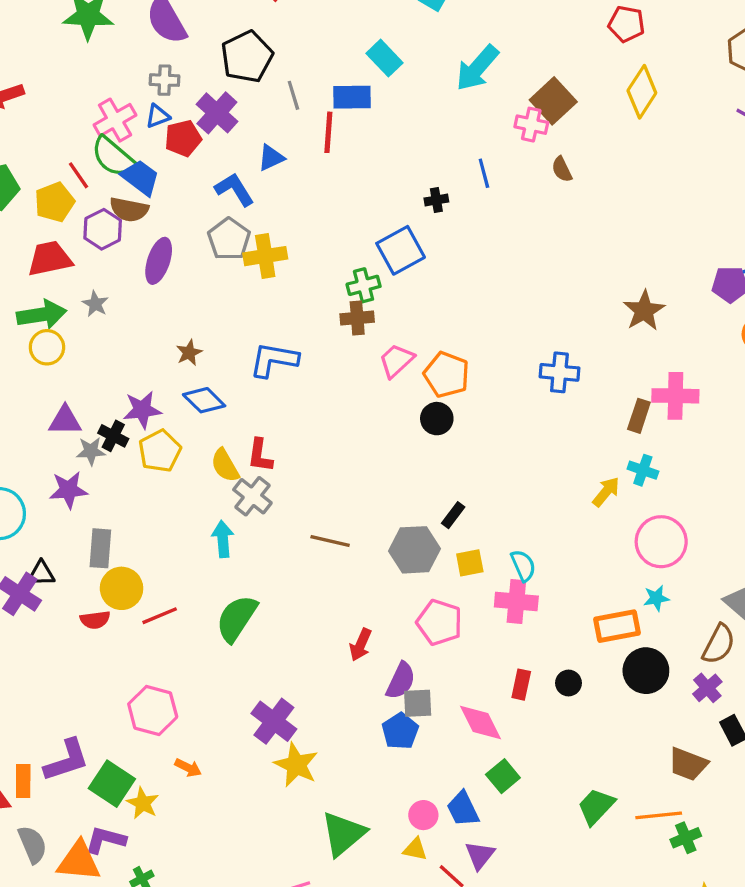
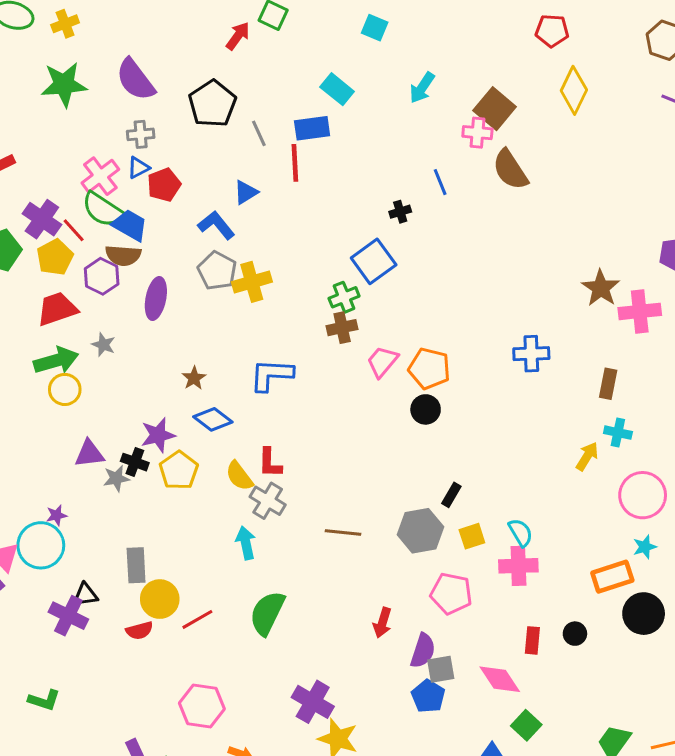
cyan arrow: (477, 68) -> (422, 88), size x0.7
purple cross: (217, 113) -> (42, 219), moved
brown semicircle: (562, 169) -> (510, 170), size x1.8
pink cross: (675, 396) -> (640, 311), moved
purple star: (68, 490) -> (56, 515), moved, size x0.6

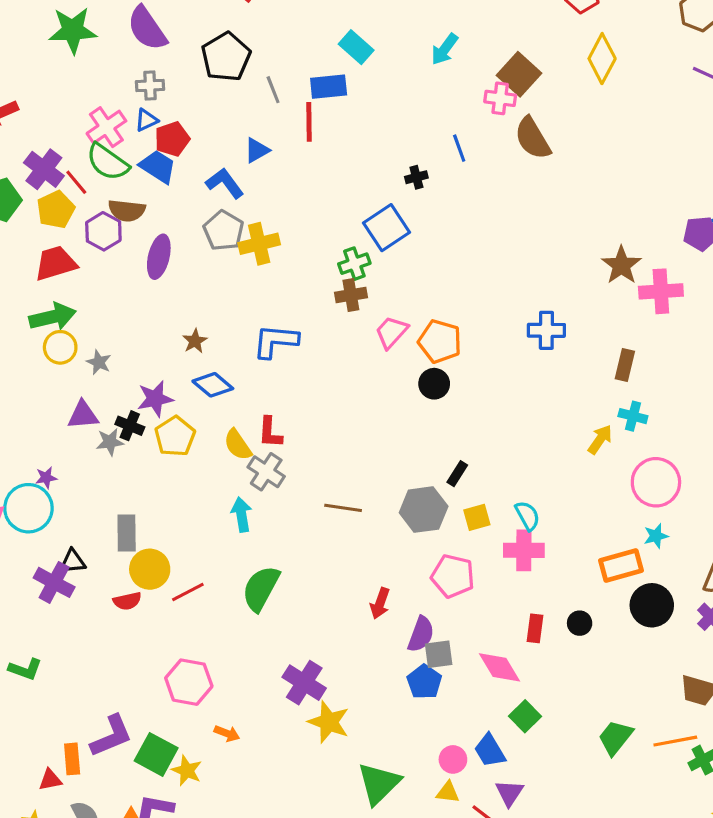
blue trapezoid: (130, 225) -> (158, 167), moved
gray star: (103, 345) -> (99, 362), moved

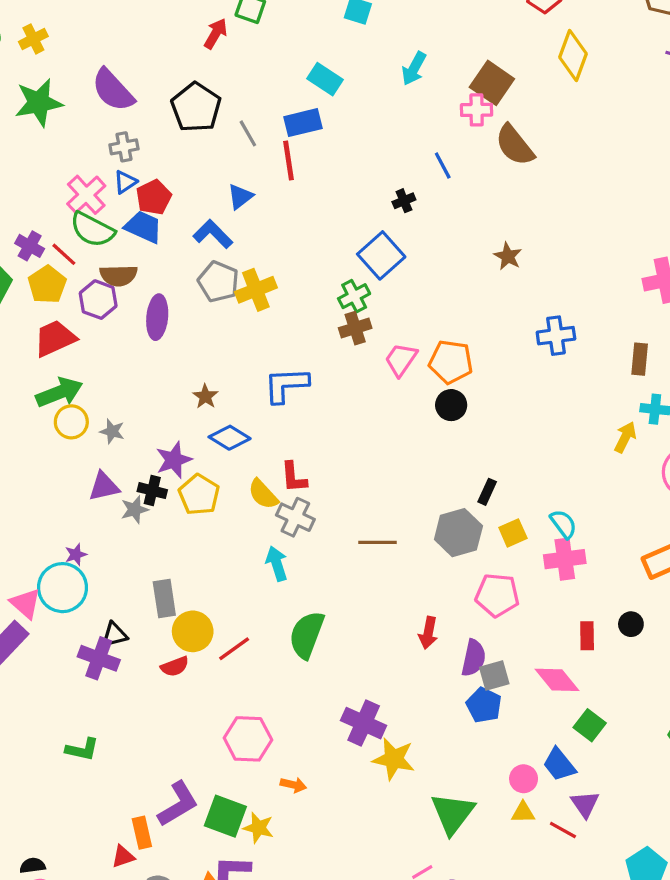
purple cross: (44, 169) -> (30, 246), size x0.7
brown star: (621, 265) -> (508, 256), moved, size x0.7

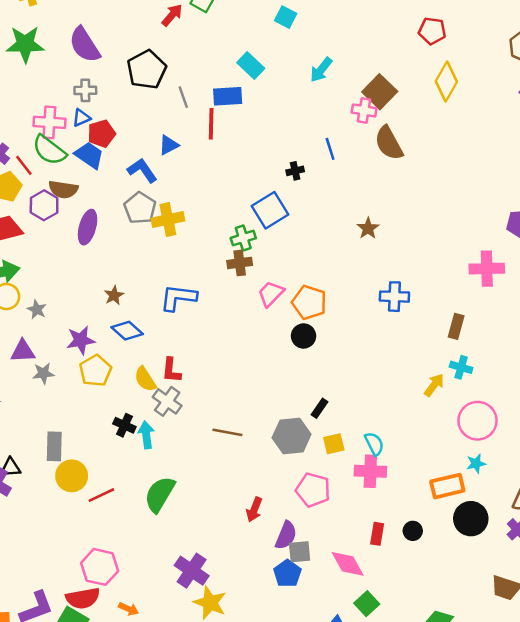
pink cross: (86, 195) -> (49, 122), turned 36
black cross: (152, 491) -> (124, 425), moved
red semicircle: (175, 666) -> (83, 598), moved, size x1.5

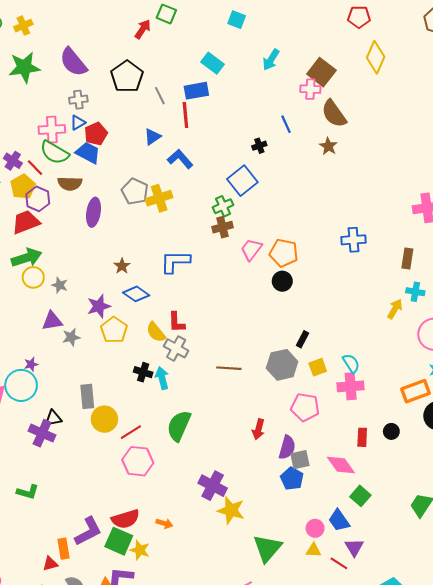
blue L-shape: (142, 170) -> (180, 159), moved
purple hexagon: (44, 205) -> (38, 199), moved
brown star: (368, 228) -> (328, 146), moved
pink hexagon: (100, 567) -> (138, 461), moved

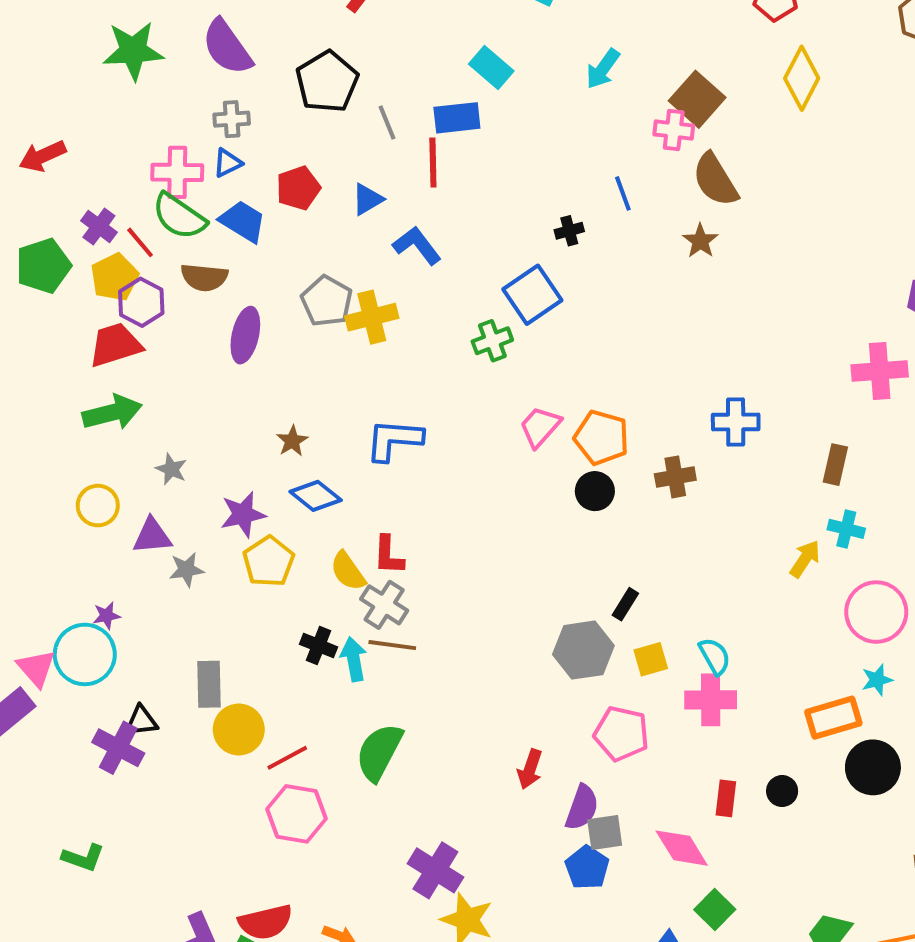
red pentagon: (96, 134) -> (298, 188), moved
brown cross: (222, 227) -> (675, 477), moved
yellow circle: (33, 277) -> (98, 506), moved
brown line: (229, 368) -> (392, 645), moved

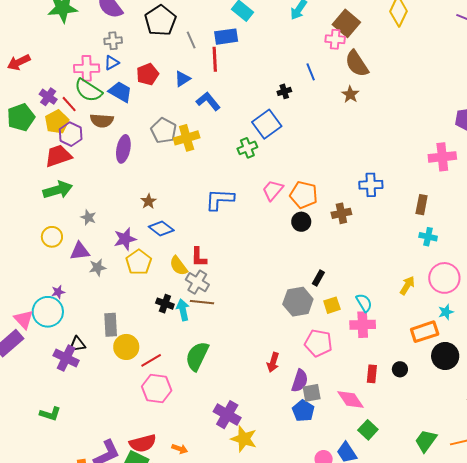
blue L-shape: (394, 440) -> (220, 199), moved
yellow arrow: (805, 559) -> (407, 285), moved

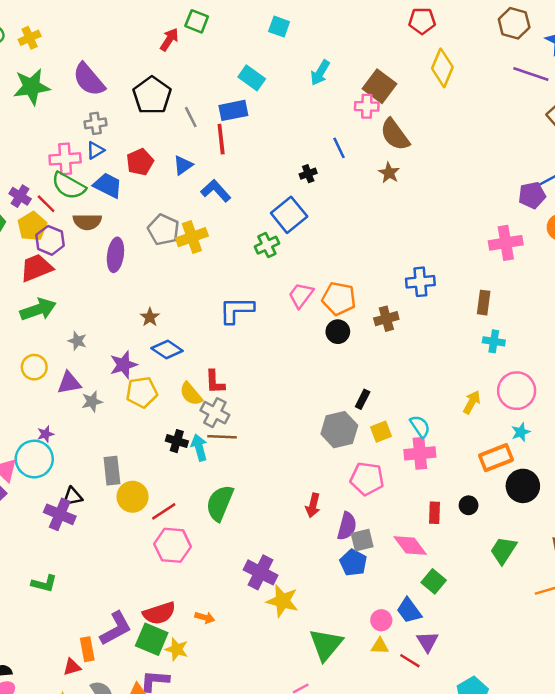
yellow pentagon: (139, 262) -> (142, 392), turned 30
green trapezoid: (426, 441) -> (503, 550), moved

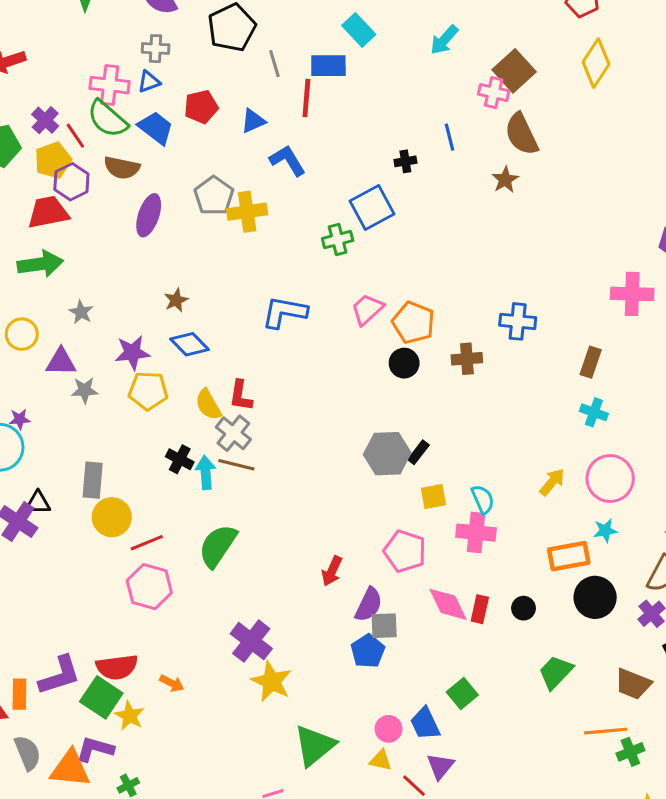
gray hexagon: (339, 430) -> (387, 454), moved
pink diamond: (410, 546) -> (448, 604), moved

